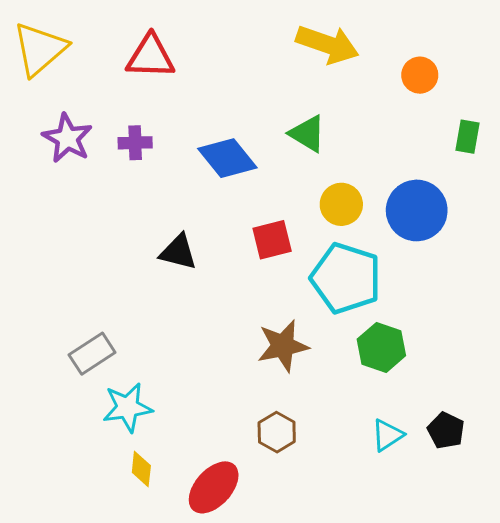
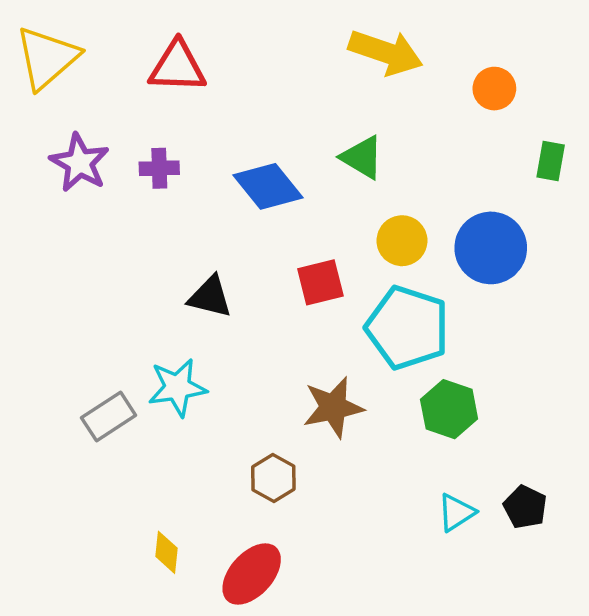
cyan star: (127, 407) -> (177, 387), moved
brown hexagon: (277, 432) -> (273, 478), moved

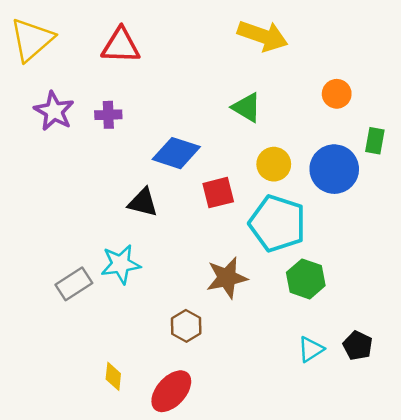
orange circle: (494, 89) -> (337, 94), moved
green rectangle: (551, 161) -> (375, 141), moved
blue diamond: (268, 186) -> (176, 153), moved, turned -33

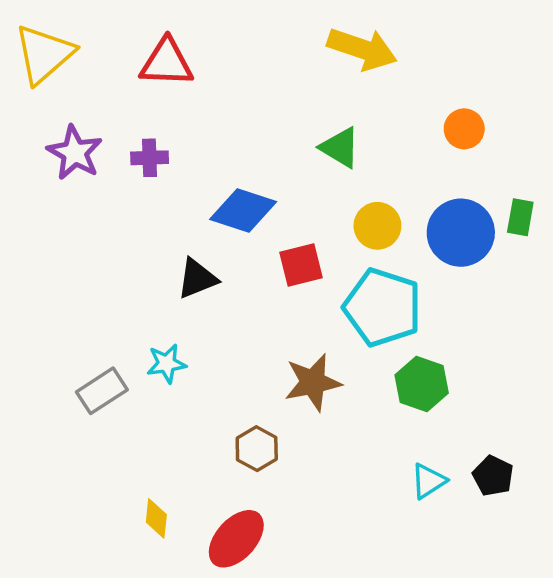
green rectangle: (375, 141) -> (520, 217), moved
black triangle: (143, 202) -> (197, 279), turned -36
cyan star: (121, 264) -> (167, 364), size x0.7

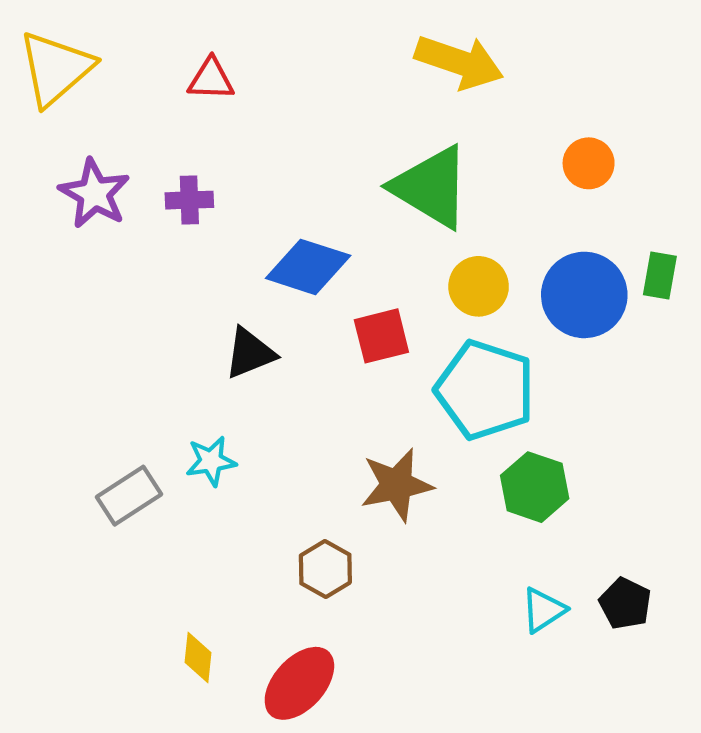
red triangle: (167, 63) -> (211, 79), size x0.7
green triangle: (340, 148) -> (431, 187), size x1.6

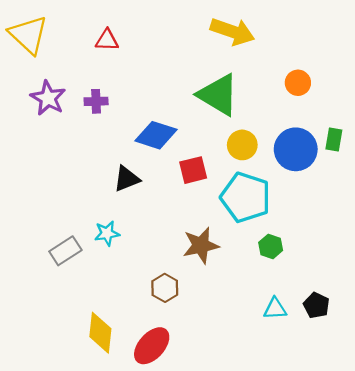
yellow triangle: (56, 68) -> (28, 35), turned -36
green hexagon: (535, 487) -> (271, 246), size x0.7
cyan triangle: (543, 610) -> (275, 309), turned 30
yellow diamond: (198, 657) -> (100, 333), size x1.6

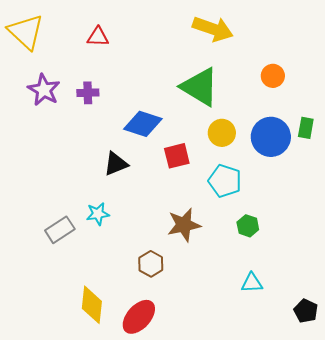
cyan pentagon: (246, 197) -> (225, 181), size x0.7
black pentagon: (316, 305) -> (306, 311), moved

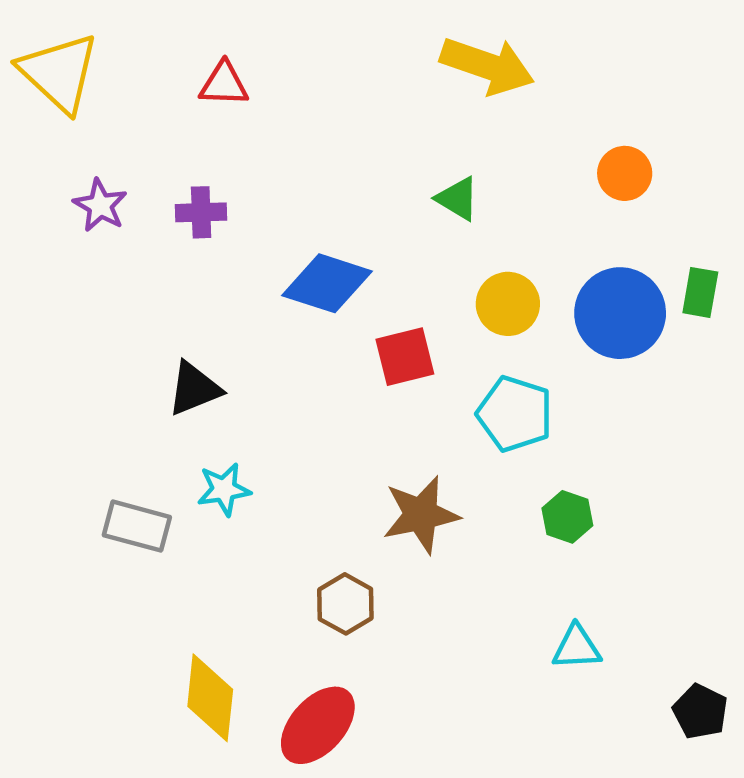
green triangle: (200, 87) -> (458, 199), size x0.5
purple star: (44, 90) -> (100, 205), size x0.7
black triangle: (116, 164) -> (194, 389), moved
gray rectangle: (60, 230) -> (137, 526), turned 48

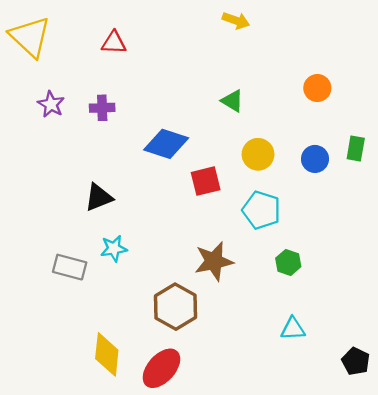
yellow arrow: (487, 66) -> (236, 21), moved, size x0.6
blue circle: (620, 313) -> (315, 159), size x0.6
brown hexagon: (345, 604) -> (175, 307), size x1.5

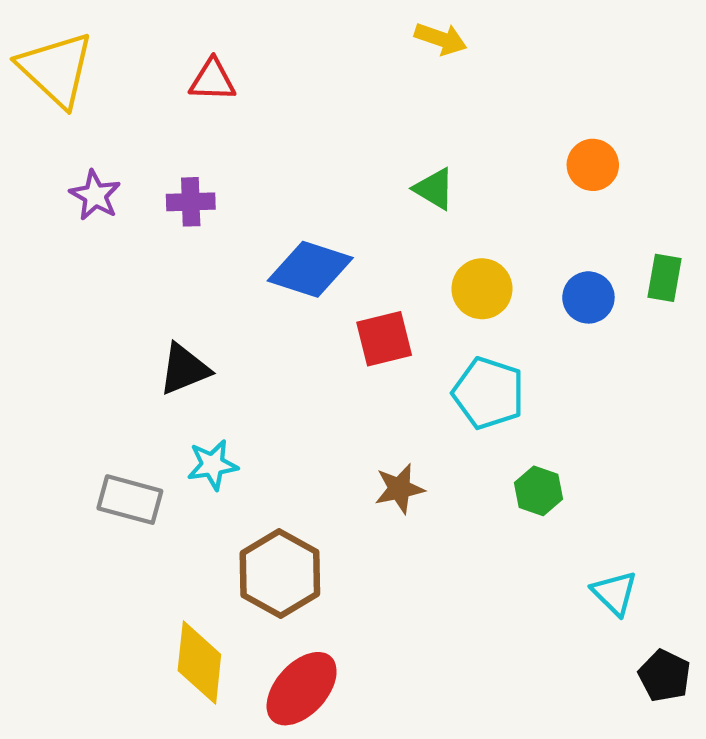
brown star: (214, 261) -> (399, 489), size x0.7
brown hexagon: (175, 307) -> (280, 573), moved
cyan triangle: (293, 329) -> (615, 593), moved, turned 48

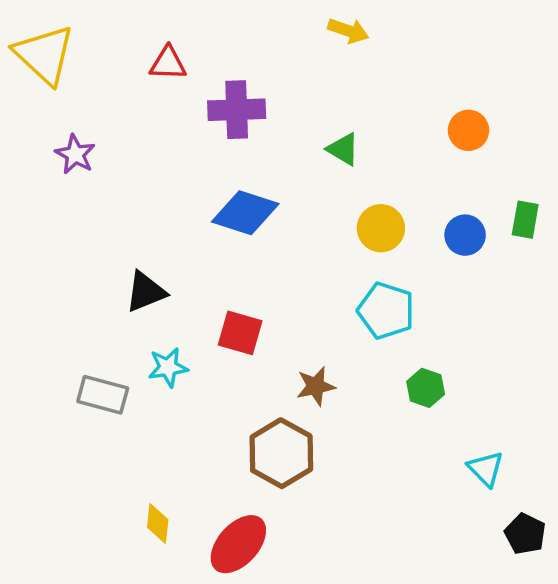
purple cross: (191, 202) -> (237, 110), moved, size x1.5
red square: (384, 339) -> (240, 333), moved, turned 30
brown hexagon: (280, 573) -> (281, 453), moved
yellow diamond: (199, 663) -> (158, 524), size x0.6

